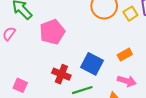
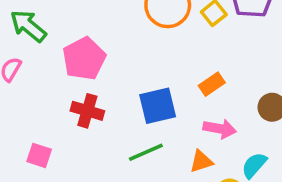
blue square: (92, 64) -> (158, 106), turned -35
red cross: (61, 74) -> (87, 111), moved

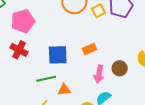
pink arrow: (220, 129) -> (99, 74), moved, turned 78
orange triangle: (201, 161) -> (64, 90), moved

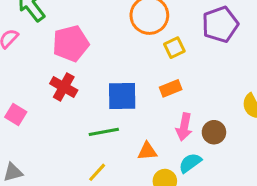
yellow square: (98, 11) -> (174, 48), moved
brown circle: (120, 68) -> (214, 132), moved
orange triangle: (64, 90) -> (147, 151), moved

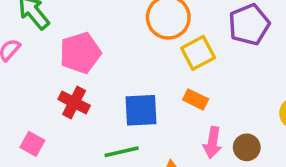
yellow square: (174, 48) -> (198, 53), size x1.4
orange rectangle: (171, 88) -> (196, 99), turned 50
pink square: (16, 114) -> (32, 144), moved

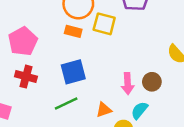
yellow square: (198, 53) -> (104, 24), turned -35
orange rectangle: (196, 99) -> (73, 31), moved

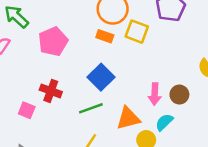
blue square: (73, 72) -> (101, 77), turned -35
red cross: (26, 77) -> (51, 91), moved
orange triangle: (104, 110) -> (128, 118), size x1.5

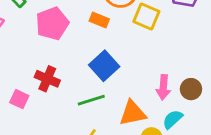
orange rectangle: (105, 36) -> (99, 20), moved

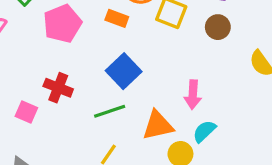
brown circle: (191, 89) -> (218, 27), moved

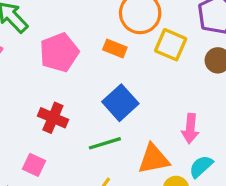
pink square: (26, 112) -> (34, 165), moved

